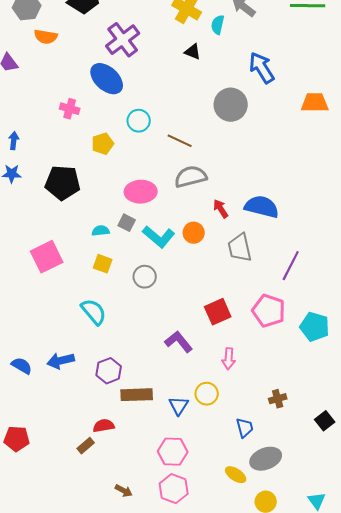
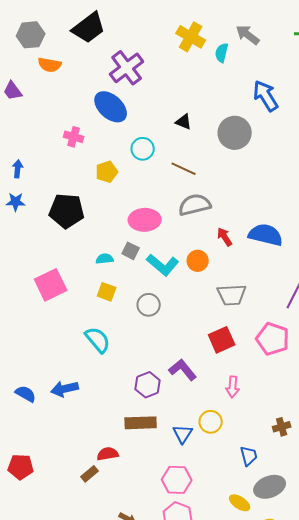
black triangle: (193, 52) -> (184, 122), moved
gray trapezoid: (240, 248) -> (232, 295), moved, turned -80
purple hexagon: (109, 371) -> (148, 385), moved

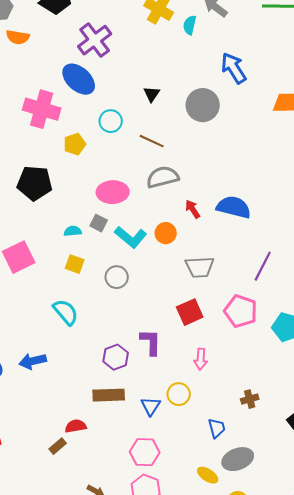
black triangle: (184, 122) -> (152, 94), turned 42
pink cross: (74, 137) -> (42, 109), size x1.8
purple L-shape: (183, 370) -> (151, 342), turned 40

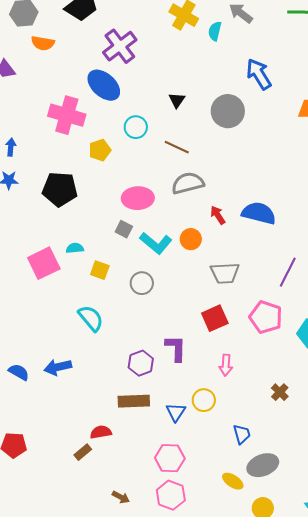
cyan semicircle: (73, 231) -> (75, 248), moved
brown cross: (250, 399) -> (280, 392), moved, turned -30

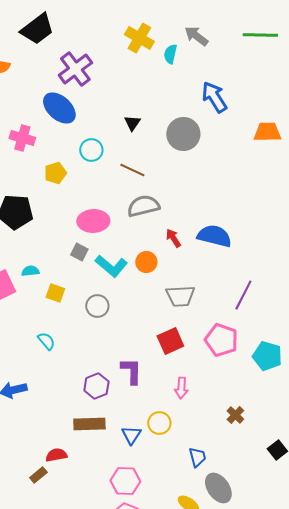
pink cross: (67, 115) -> (22, 138), size x0.7
cyan semicircle: (91, 318) -> (46, 341), size x0.7
gray ellipse: (263, 465) -> (218, 488), turned 76

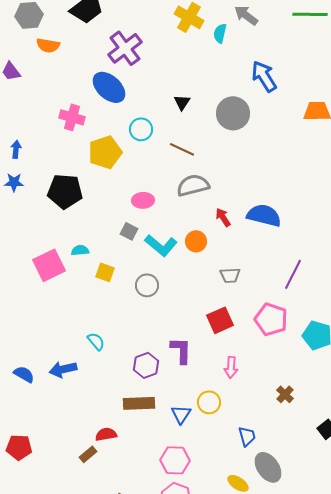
yellow pentagon: (55, 173) -> (105, 152), size x1.5
pink ellipse: (93, 221) -> (143, 200), size x0.7
gray trapezoid: (180, 296) -> (230, 275), size x0.7
cyan semicircle: (46, 341) -> (96, 341), moved

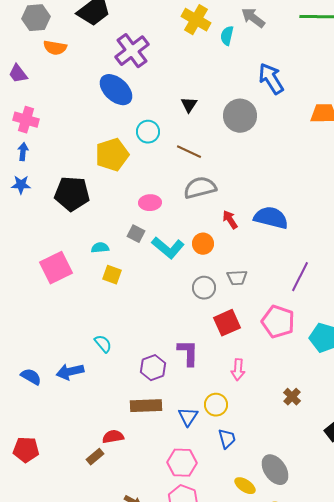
pink cross: (72, 117) -> (26, 120), moved
cyan semicircle: (80, 250) -> (100, 248), moved
gray circle: (147, 285) -> (204, 288), moved
blue trapezoid: (247, 436) -> (227, 439), moved

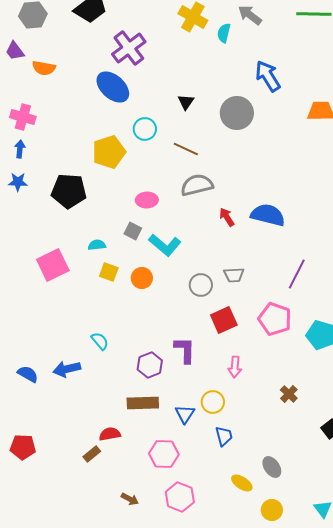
orange semicircle: (55, 48) -> (44, 68), moved
purple trapezoid: (18, 74) -> (15, 51), moved
orange circle: (203, 244) -> (142, 278), moved
pink hexagon: (182, 463) -> (164, 454), moved
gray ellipse: (275, 470) -> (272, 467), size x0.7

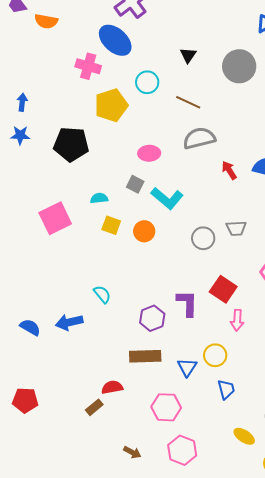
pink cross: (23, 117) -> (88, 66), moved
red square: (224, 320) -> (223, 289), moved, turned -32

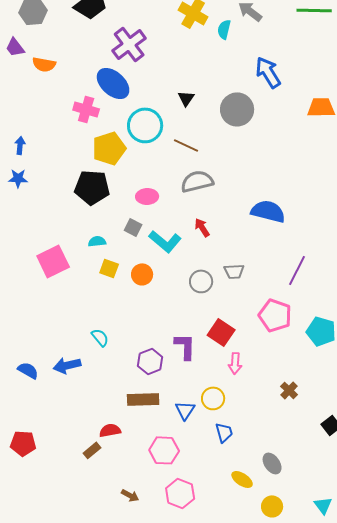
cyan circle: (147, 82) -> (145, 125), size x1.5
black pentagon: (71, 144) -> (92, 187), moved
red arrow: (229, 170) -> (202, 227), moved

